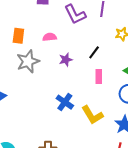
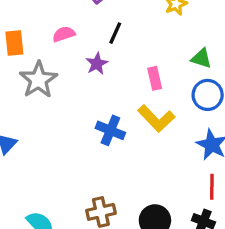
black line: (94, 52) -> (115, 33), moved
yellow L-shape: (92, 115) -> (156, 119), moved

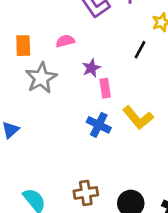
black line: (115, 33) -> (140, 50), moved
pink rectangle: (155, 78) -> (105, 88), moved

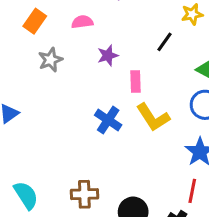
orange rectangle: (23, 46) -> (35, 21), turned 30
gray star: (41, 78) -> (50, 60), size x0.7
pink rectangle: (105, 88) -> (135, 82), moved

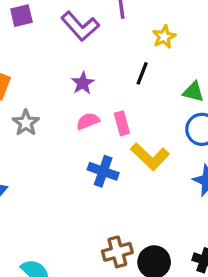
pink semicircle: (82, 22) -> (88, 121), moved
purple star: (108, 55) -> (83, 83), moved
brown cross: (84, 194) -> (117, 252), moved

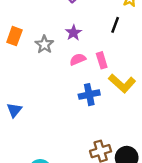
gray star: (26, 123) -> (44, 44), moved
blue cross: (103, 171) -> (89, 95), turned -30

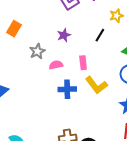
gray star: (44, 44) -> (37, 51), moved
pink semicircle: (78, 59) -> (56, 65), moved

